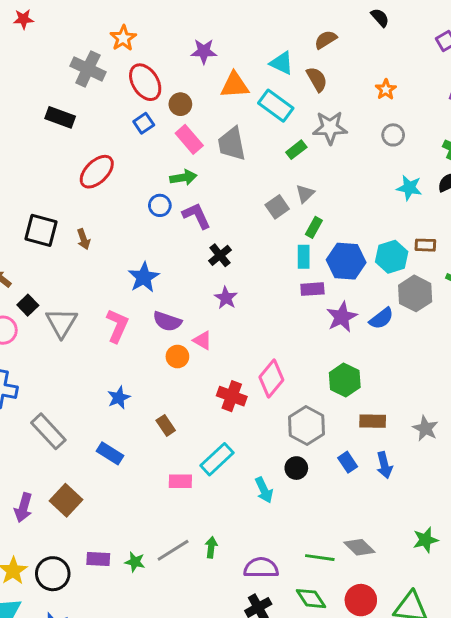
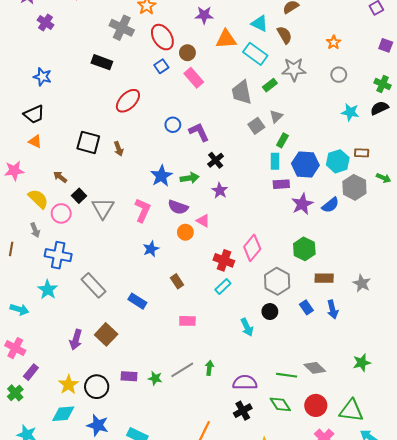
gray trapezoid: (232, 144) -> (242, 92), moved
green arrow: (183, 178) -> (190, 178), moved
blue star: (119, 398) -> (151, 249), moved
cyan rectangle: (217, 459) -> (223, 286), moved, size x0.7

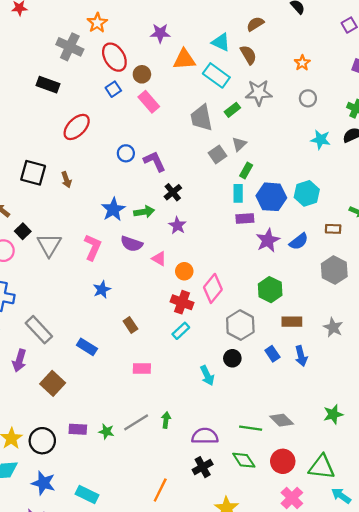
brown rectangle: (362, 153) -> (333, 229), moved
gray hexagon: (354, 187) -> (334, 270), moved
orange circle: (185, 232) -> (184, 271), moved
purple arrow: (76, 340) -> (19, 361), moved

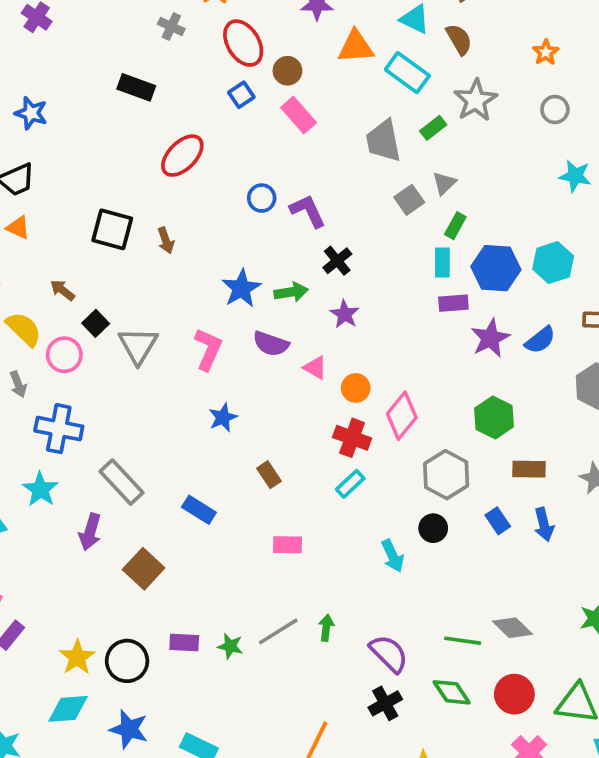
gray cross: (70, 47) -> (171, 26), size x0.6
gray star: (259, 93) -> (476, 100), turned -30
purple semicircle: (205, 436) -> (389, 654), turned 45

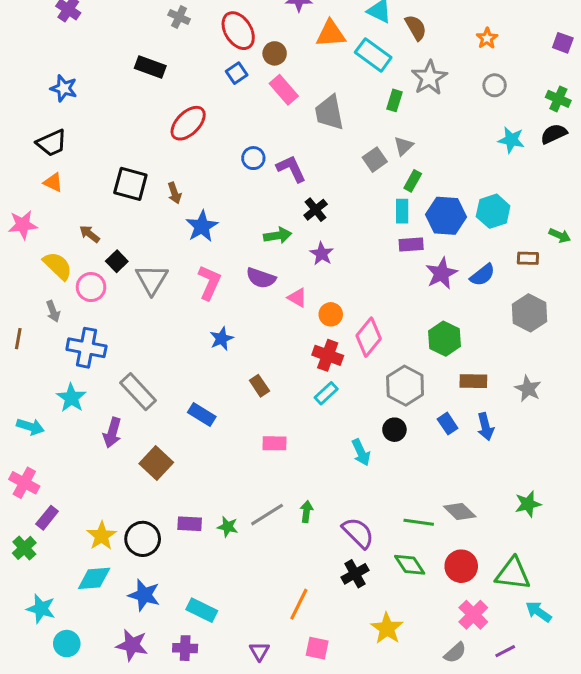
green rectangle: (433, 128) -> (394, 100), turned -35
gray trapezoid: (383, 141) -> (329, 113), moved
blue star: (241, 288) -> (202, 226), moved

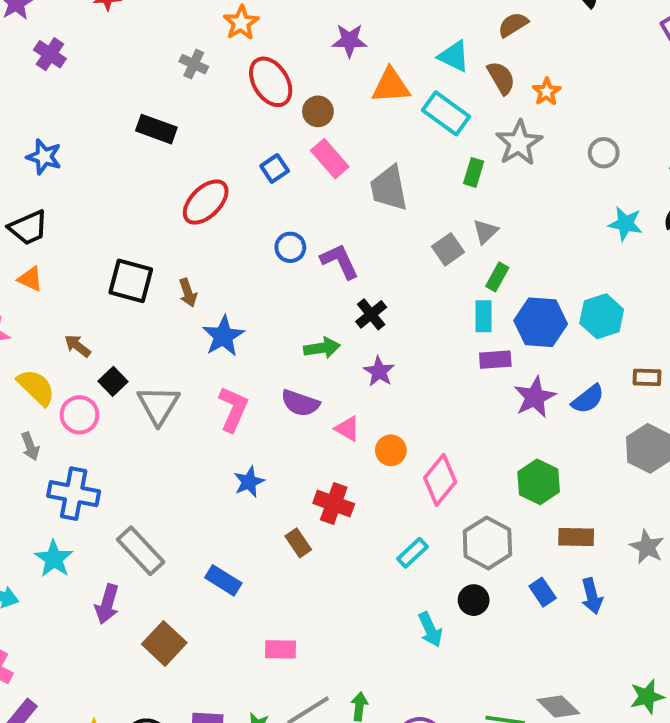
orange star: (487, 38) -> (547, 92), moved
blue square: (237, 73) -> (275, 169), moved
red cross: (328, 355) -> (334, 504), moved
cyan rectangle: (326, 393) -> (413, 553), moved
pink rectangle: (275, 443) -> (280, 649), moved

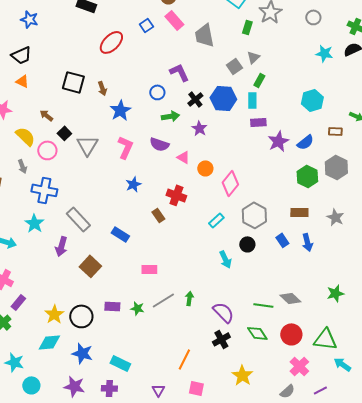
blue circle: (290, 247) -> (157, 92), moved
blue hexagon: (541, 322) -> (223, 98), moved
green hexagon: (539, 482) -> (307, 176), moved

